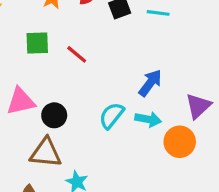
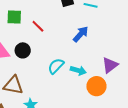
blue arrow: (150, 83) -> (81, 34), moved
black circle: (54, 115) -> (23, 50), moved

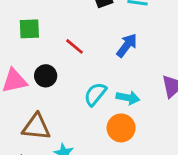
red line: (38, 26) -> (74, 46), moved
orange circle: (96, 86) -> (121, 128), moved

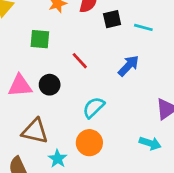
cyan arrow: (128, 98) -> (150, 143), moved
orange circle: (121, 128) -> (89, 143), moved

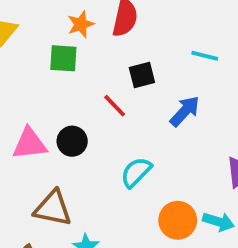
black square: (112, 19) -> (142, 75), moved
green square: (40, 39) -> (63, 58), moved
orange circle: (89, 143) -> (178, 220), moved

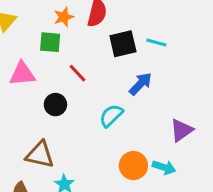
black square: (142, 75) -> (123, 44), moved, size x1.4
red line: (115, 106) -> (78, 73), moved
pink triangle: (30, 144) -> (22, 74), moved
cyan semicircle: (136, 172) -> (111, 115), moved

